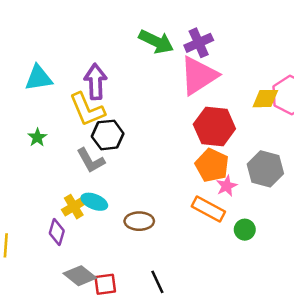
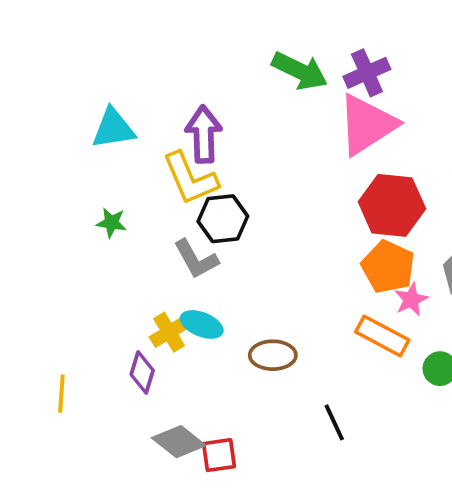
green star: (37, 137) -> (111, 223), turned -30
black line: (157, 282) -> (334, 422), moved

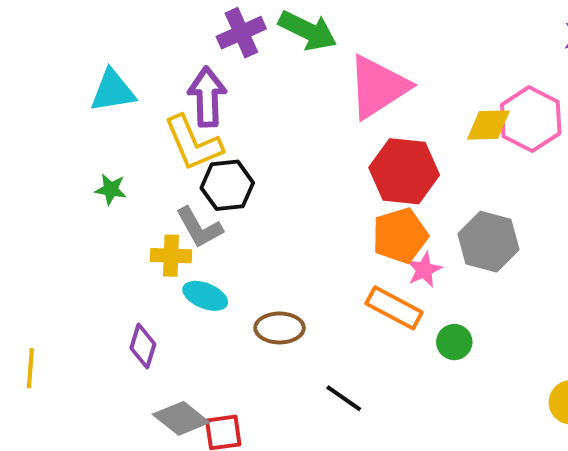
purple cross: (367, 73) -> (241, 33), moved
orange pentagon: (388, 267) -> (400, 236), turned 30
yellow cross: (169, 332) -> (171, 256), moved, turned 33
yellow line: (61, 394) -> (30, 368), moved
black line: (334, 422) -> (344, 398), turned -30

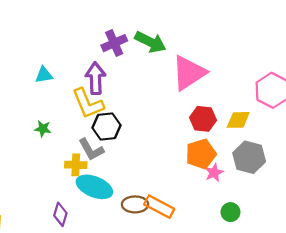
cyan triangle: (113, 91) -> (44, 75), size x0.7
yellow diamond: (488, 125) -> (238, 120), moved
red hexagon: (404, 171) -> (203, 119), size x0.7
cyan ellipse: (205, 296) -> (94, 187), size x1.5
orange rectangle: (394, 308) -> (159, 207), moved

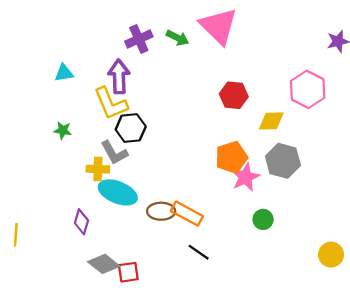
green arrow: (150, 42) -> (178, 38), size x0.7
pink triangle: (189, 73) -> (219, 26), moved, turned -42
red hexagon: (203, 119) -> (234, 95), moved
pink star: (214, 173) -> (245, 177), size x1.4

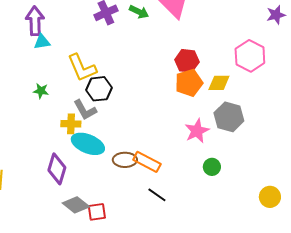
purple arrow: (119, 76) -> (35, 21), moved
orange pentagon: (231, 157) -> (189, 83), moved
purple diamond: (81, 222) -> (57, 169), size x1.4

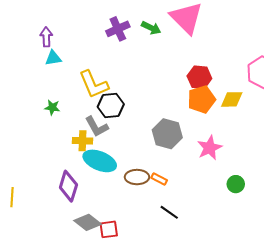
purple arrow: (35, 21) -> (46, 37), size x0.7
gray hexagon: (229, 117) -> (167, 134), moved
orange rectangle: (147, 162) -> (159, 179), size x0.6
green circle: (212, 167) -> (236, 184), moved

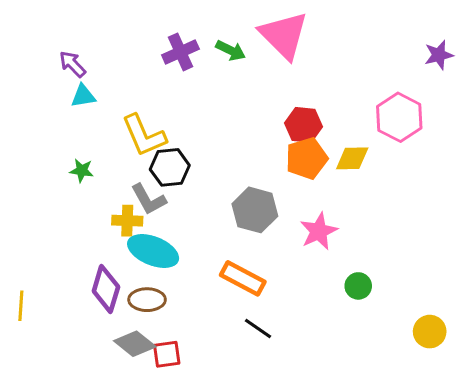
purple arrow: (46, 37) -> (73, 64), turned -42
brown ellipse: (137, 177) -> (147, 300), moved
orange rectangle: (159, 179) -> (243, 278), size x1.8

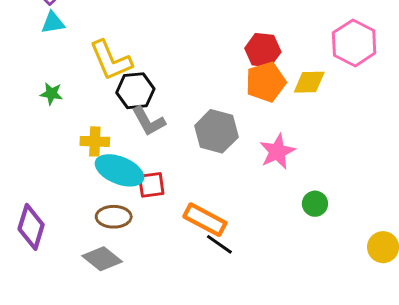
gray L-shape: (149, 199) -> (148, 121), moved
orange rectangle: (243, 278) -> (205, 220), moved
purple diamond: (106, 289) -> (31, 227), moved
red square: (167, 354) -> (151, 185), moved

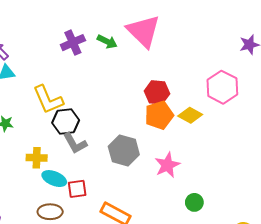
yellow diamond: (309, 82) -> (190, 115), turned 30
cyan ellipse: (119, 170) -> (54, 179), size x0.7

